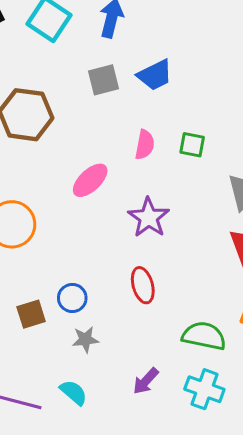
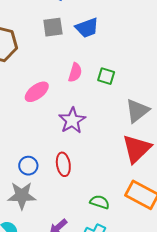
blue circle: (72, 298) -> (28, 166), moved
green semicircle: (204, 336) -> (100, 202), size x0.7
gray star: (85, 339) -> (22, 196), size x1.6

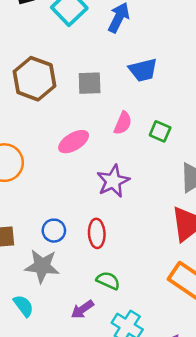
gray square: (53, 27) -> (90, 83), moved
green semicircle: (100, 202) -> (108, 281), moved

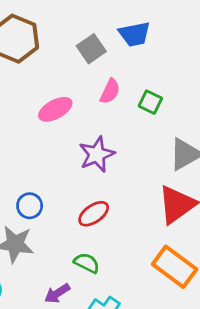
gray square: (90, 83) -> (91, 49), moved, turned -35
red ellipse: (97, 233) -> (94, 214), moved, turned 56

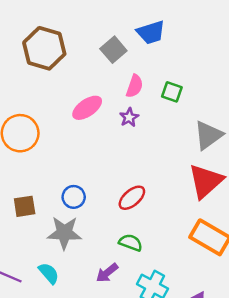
purple star: (97, 154) -> (129, 117), moved, size x0.6

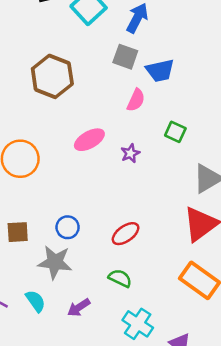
gray square: (113, 50) -> (125, 57), moved, turned -35
pink semicircle: (135, 86) -> (136, 100), moved
purple arrow: (107, 273) -> (79, 308), moved

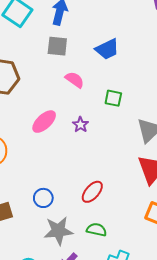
blue trapezoid: (160, 71) -> (107, 49), moved
pink semicircle: (136, 100) -> (75, 80), turned -66
gray star: (55, 262) -> (58, 231), moved

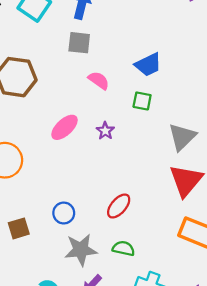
blue trapezoid: (107, 49) -> (148, 65), moved

